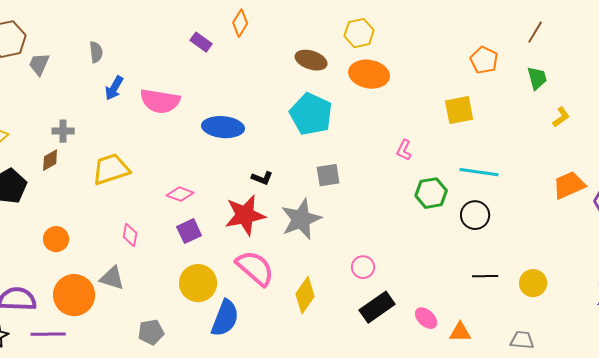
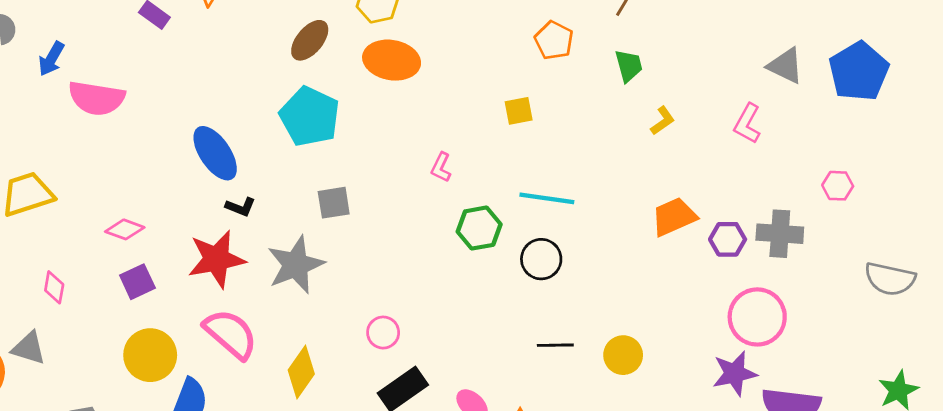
brown ellipse: (311, 60) -> (310, 40), turned -68
blue arrow: (114, 88) -> (51, 59), moved
yellow square: (459, 110) -> (519, 111), size x0.7
blue ellipse: (223, 127) -> (215, 153), moved, turned 51

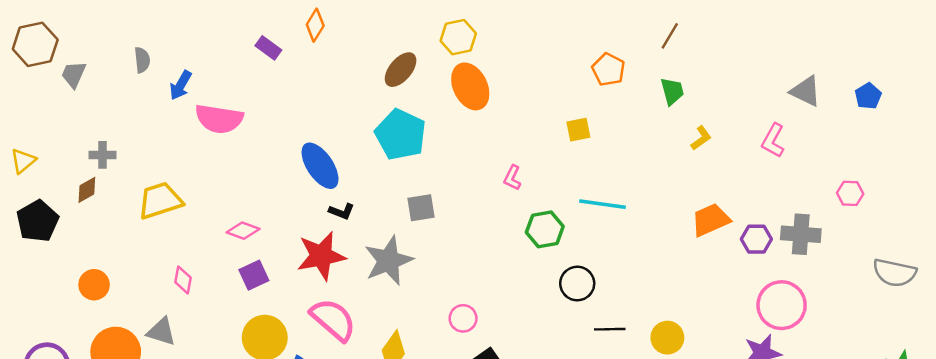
orange ellipse: (392, 60) -> (470, 86), turned 54
blue pentagon: (859, 71) -> (868, 96), size x0.5
black circle: (541, 259) -> (577, 284), moved

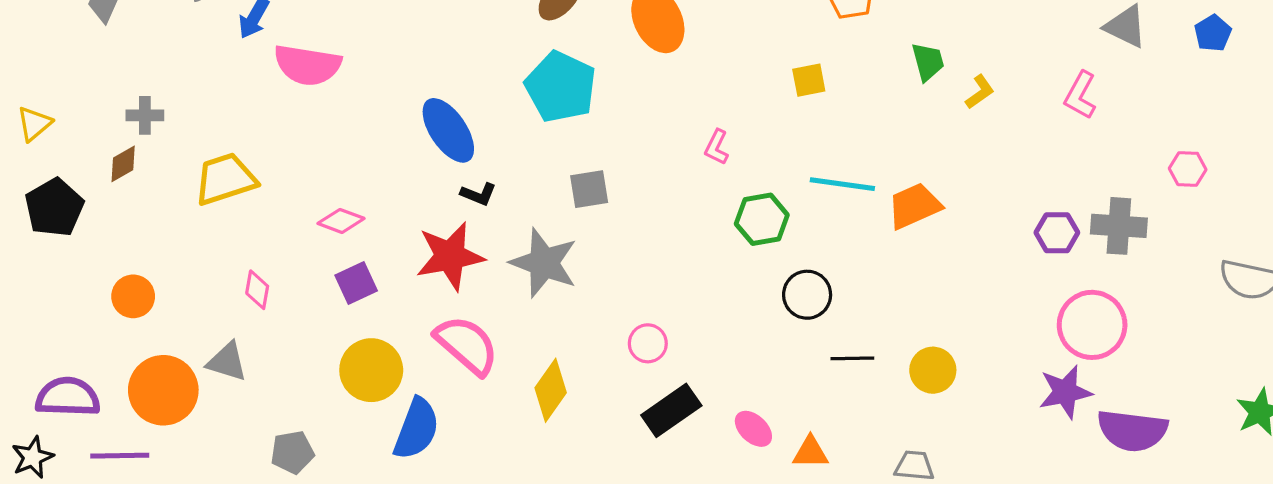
green trapezoid: (672, 91) -> (928, 62), moved
orange trapezoid: (711, 220) -> (914, 206), moved
gray star: (389, 261) -> (544, 263), turned -30

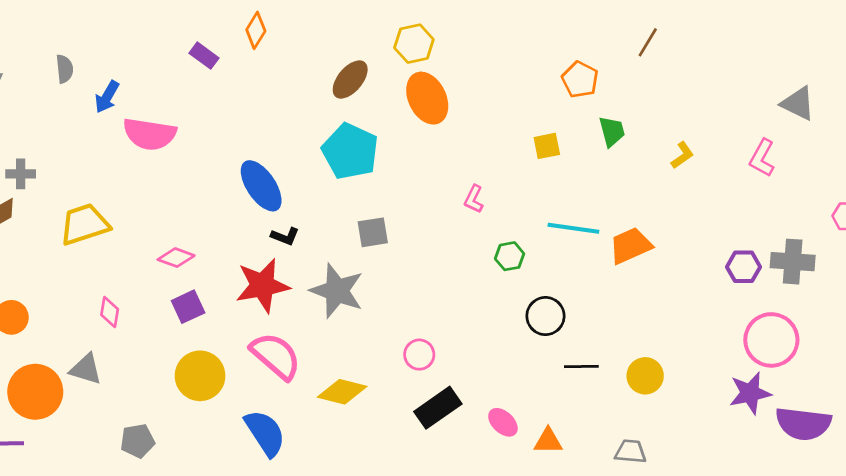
green trapezoid: (928, 62) -> (612, 131), moved
green hexagon: (762, 219) -> (510, 256), size x0.7
yellow diamond: (551, 390) -> (342, 392), turned 69
blue semicircle: (416, 429) -> (265, 433), moved, turned -54

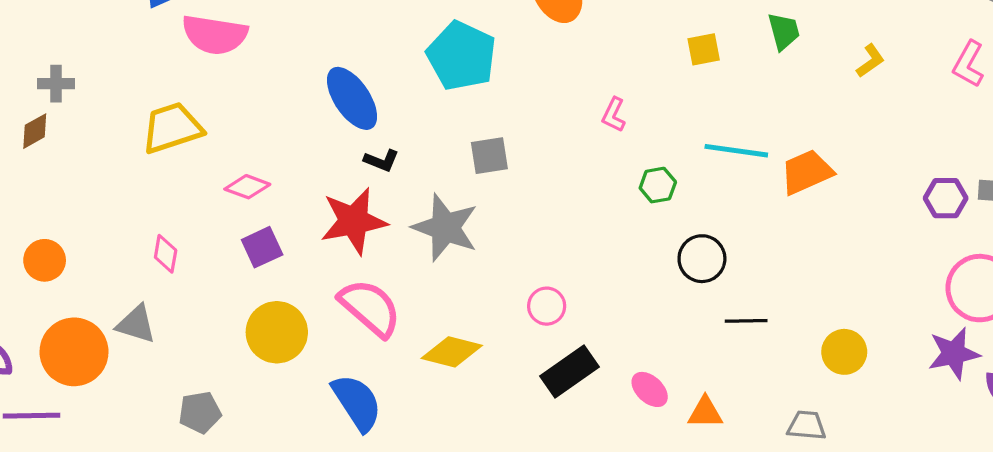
yellow trapezoid: (84, 224) -> (172, 128), moved
yellow circle: (645, 376) -> (844, 352), moved

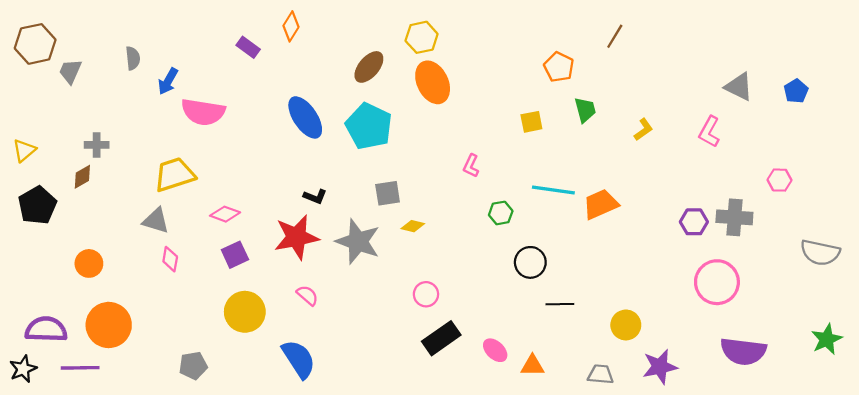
blue ellipse: (352, 98) -> (305, 117), moved
pink semicircle: (370, 308) -> (307, 295), size x0.5
gray triangle: (136, 324) -> (156, 221), moved
yellow diamond: (452, 352) -> (413, 226), moved, size x0.6
purple star: (954, 354) -> (660, 367), moved

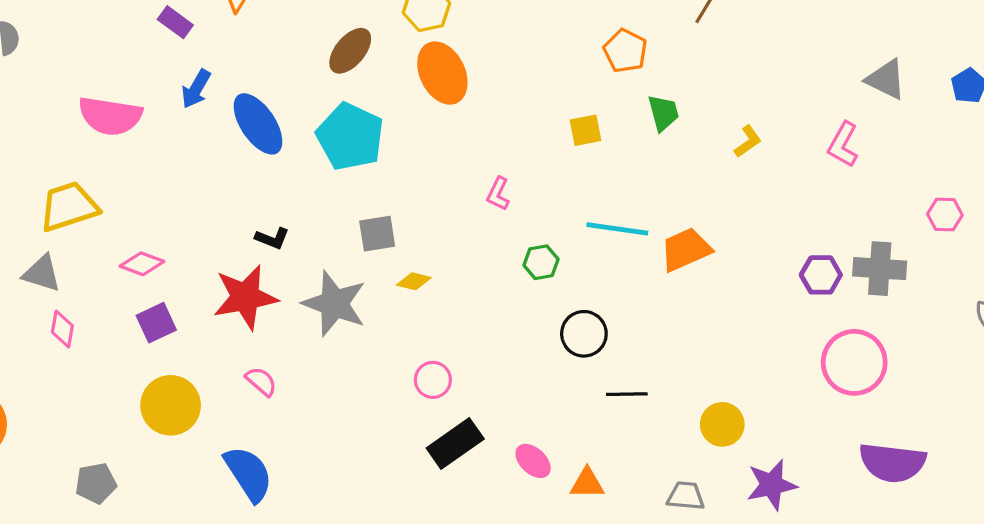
blue arrow: (168, 81) -> (196, 89), moved

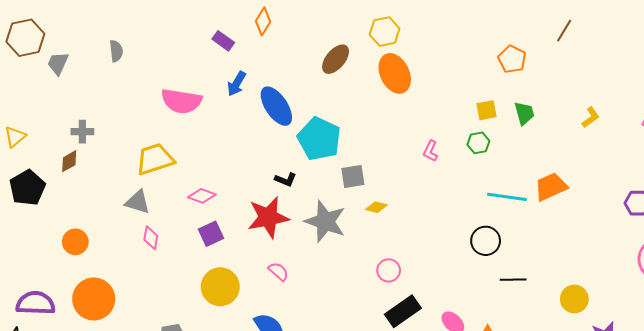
green trapezoid: (663, 113) -> (524, 113), moved
cyan pentagon: (350, 137) -> (319, 139), moved
cyan line: (617, 229) -> (507, 197), moved
green hexagon: (541, 262) -> (478, 143), moved

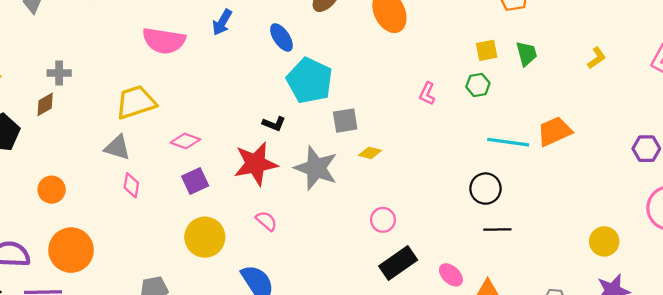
blue ellipse: (276, 106) -> (281, 37), moved, size x0.7
black line: (513, 280) -> (497, 230), moved
yellow circle: (574, 299) -> (604, 241), moved

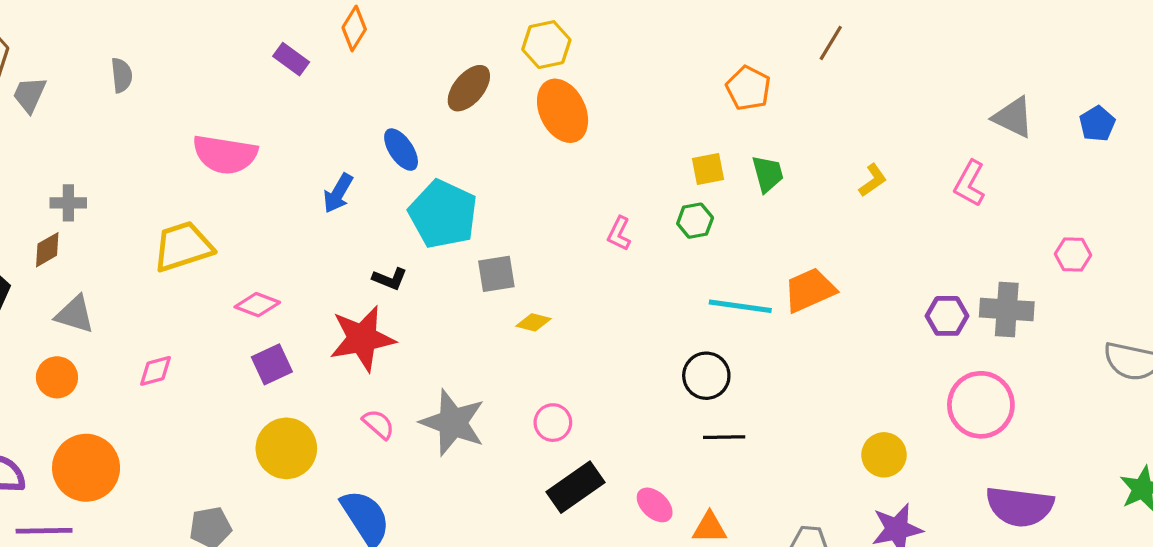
blue arrow: (222, 22) -> (338, 193), moved
gray triangle: (117, 148) -> (75, 314), moved
gray star: (316, 168) -> (453, 423), moved
pink diamond: (131, 185) -> (156, 371), moved, turned 65

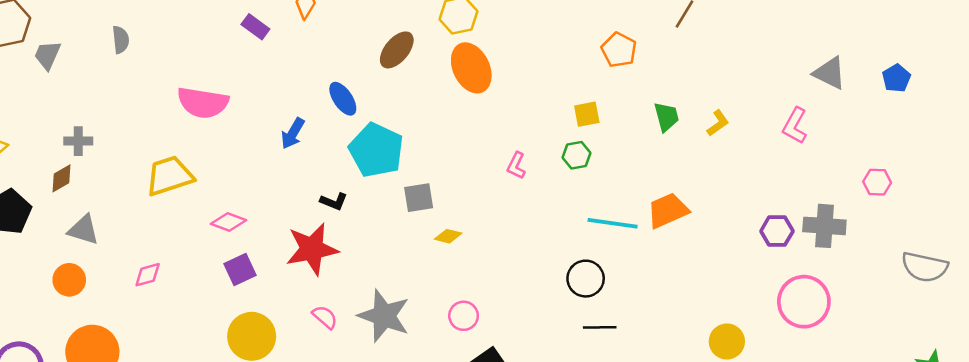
green trapezoid: (768, 174) -> (666, 117), moved

